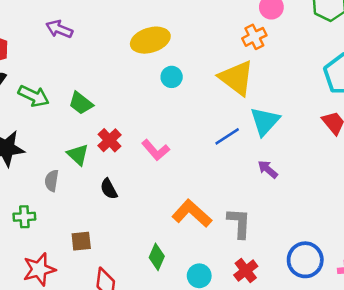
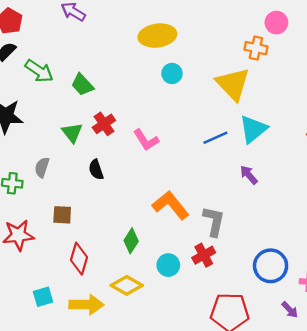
orange cross: (254, 37) -> (256, 48), turned 30
gray semicircle: (52, 181) -> (42, 167), moved
red cross: (246, 271) -> (204, 255), moved

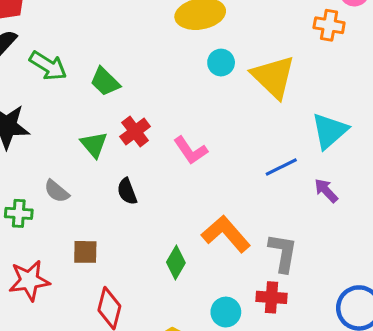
yellow triangle: (233, 84) -> (273, 77), moved
blue line: (215, 138) -> (281, 167), moved
gray semicircle: (42, 167) -> (57, 191), turned -66
green diamond: (131, 241) -> (176, 262), moved
red cross: (204, 255) -> (271, 297), turned 35

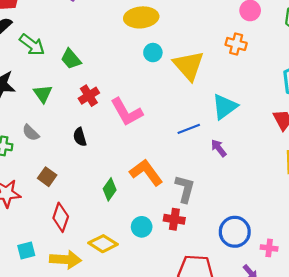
orange cross: (329, 25) -> (236, 44), moved
green triangle: (94, 145) -> (43, 94), moved
pink L-shape: (191, 150) -> (126, 112), size x1.4
brown square: (85, 252) -> (47, 177), turned 30

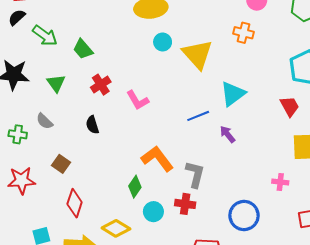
pink L-shape: (126, 112) -> (138, 100), size x0.7
green diamond: (110, 189) -> (135, 187), moved
pink cross: (269, 248) -> (280, 182), moved

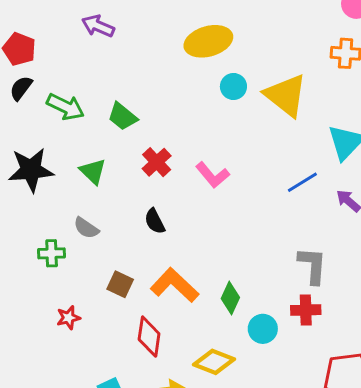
orange L-shape: (157, 159) -> (175, 285), moved
red star: (21, 180) -> (68, 318), size x0.6

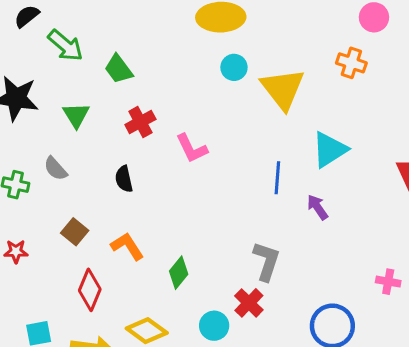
blue line: (302, 182) -> (277, 178), turned -68
orange L-shape: (175, 285) -> (127, 246), size x0.7
red cross: (306, 310) -> (249, 303), turned 32
cyan circle: (263, 329) -> (214, 326), moved

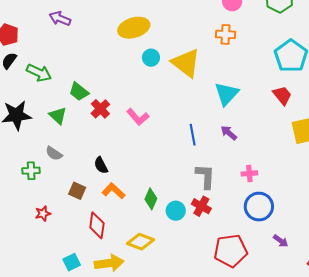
green trapezoid: (118, 69) -> (79, 92), moved
blue line: (277, 178) -> (193, 135), moved
black semicircle: (124, 179) -> (101, 165), moved
pink cross: (388, 282) -> (249, 173), moved
cyan circle: (214, 326) -> (176, 211), moved

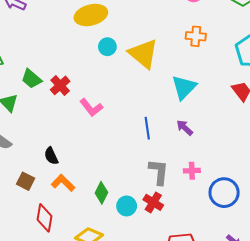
orange cross: (226, 34) -> (196, 36), moved
red cross: (100, 109) -> (60, 85), moved
pink cross: (249, 173) -> (192, 171), moved
blue circle: (259, 207) -> (224, 193), moved

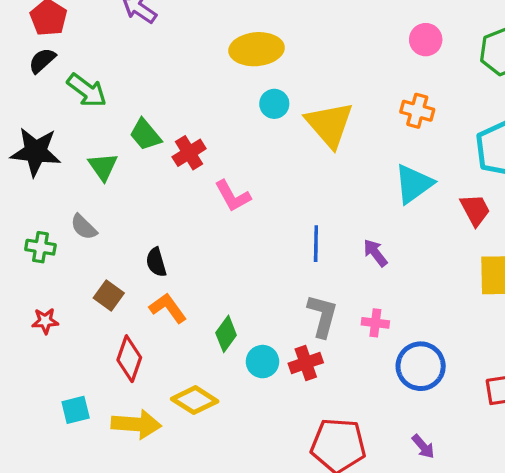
cyan triangle: (184, 87) -> (414, 184), moved
red cross: (153, 202) -> (306, 363), turned 30

